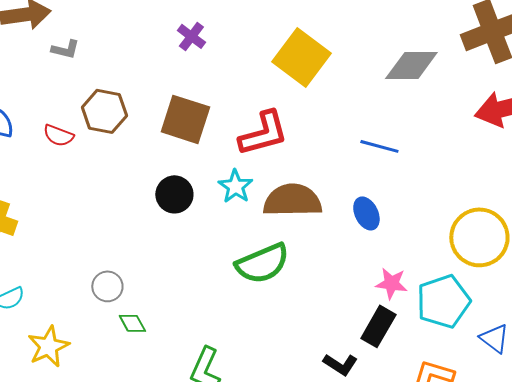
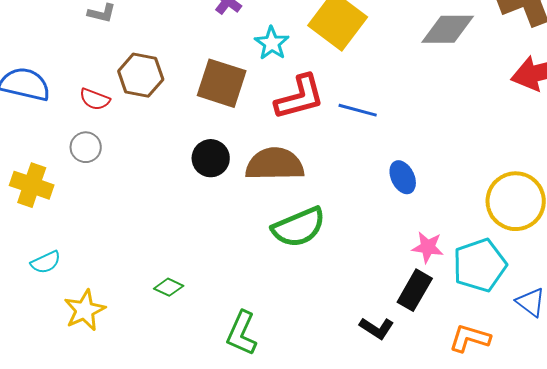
blue line: (379, 146) -> (358, 110), moved
cyan star: (235, 186) -> (272, 43), moved
brown semicircle: (292, 200) -> (275, 164), moved
gray circle: (107, 286) -> (86, 147), moved
green diamond: (132, 323) -> (169, 287), turned -36

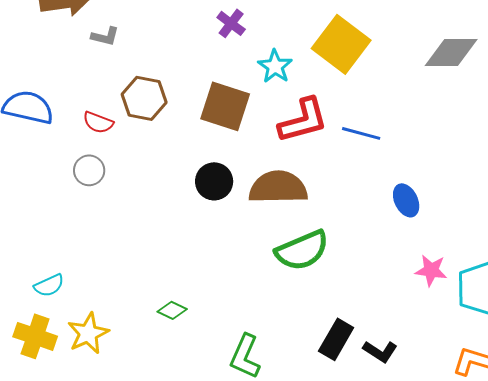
yellow cross: (32, 185) -> (35, 336), moved
black rectangle: (415, 290) -> (336, 339), moved

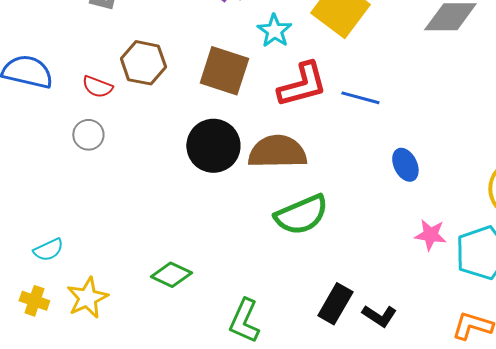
black circle: (214, 181) -> (213, 146), size x1.4
green diamond: (172, 310) -> (171, 275), size x1.4
yellow cross: (35, 336) -> (34, 301), size x0.7

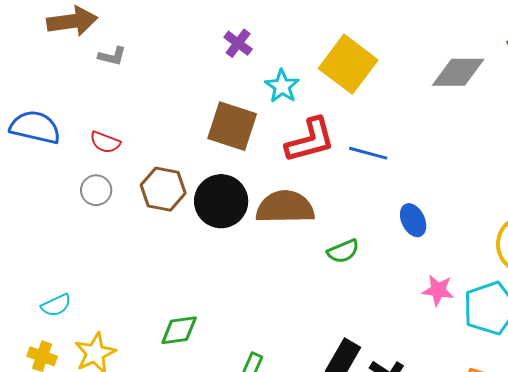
brown hexagon: (143, 63) -> (163, 189), moved
green semicircle: (301, 215) -> (343, 251), moved, size x0.6
green diamond: (171, 275) -> (179, 330), turned -33

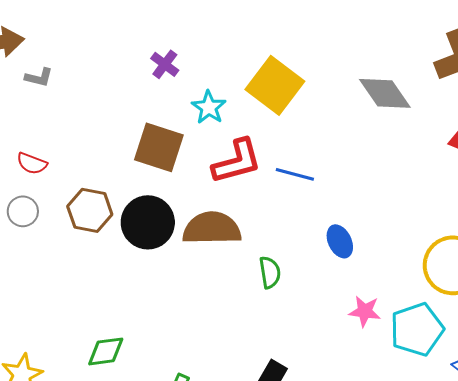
gray diamond: (458, 72) -> (385, 93), turned 56
green semicircle: (343, 251) -> (270, 272), turned -76

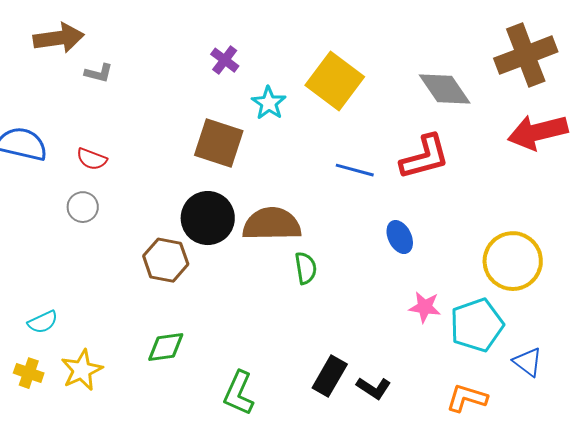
red L-shape: (237, 161) -> (425, 157), moved
brown hexagon: (90, 210) -> (166, 260), moved
green semicircle: (270, 272) -> (306, 268), moved

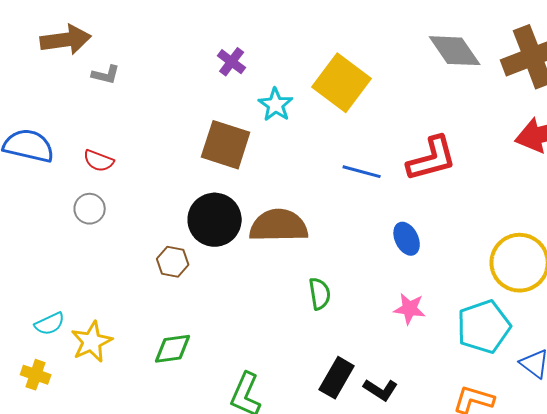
gray diamond: (445, 89) -> (455, 51), moved
brown hexagon: (166, 260) -> (173, 262), size x0.7
green semicircle: (306, 268) -> (320, 294), moved
pink star: (425, 307) -> (410, 309), moved
yellow star: (82, 370) -> (92, 342), moved

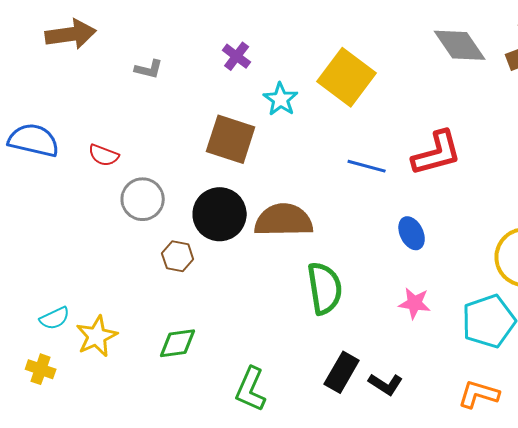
gray L-shape: (106, 75) -> (149, 69), moved
gray circle: (90, 209) -> (143, 199), moved, size x1.4
green semicircle: (320, 294) -> (325, 288), size x1.6

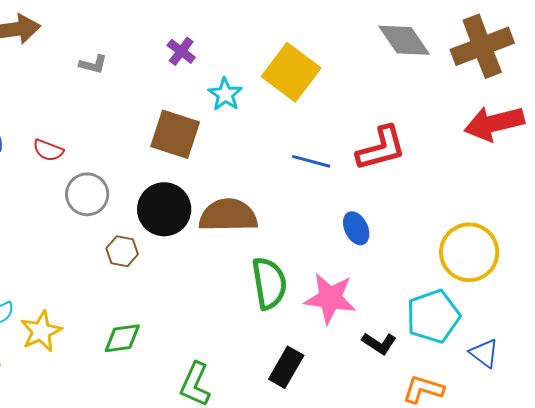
pink star: (415, 303) -> (330, 298), moved, size x1.6
black L-shape: (386, 384) -> (379, 343), moved

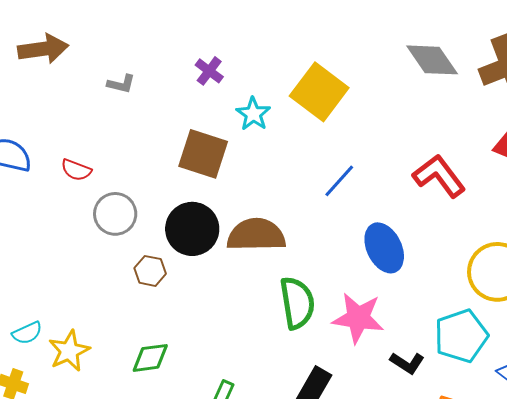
red L-shape: (381, 148) -> (439, 176), moved, turned -112
blue line: (311, 161) -> (339, 181), turned -63
blue ellipse: (356, 228) -> (384, 248), size x1.5

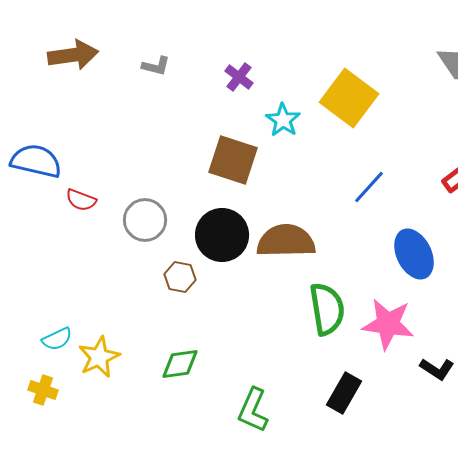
gray L-shape: (121, 84) -> (156, 66), moved
red semicircle: (76, 170) -> (81, 200), moved

